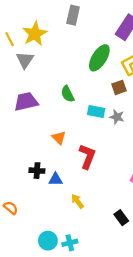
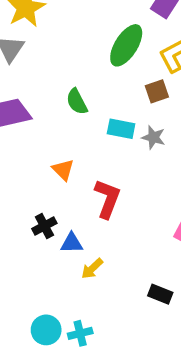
black cross: (37, 171) -> (44, 226), moved, turned -32
blue triangle: (56, 179) -> (72, 243), moved
yellow arrow: (77, 201) -> (92, 269), turned -96
black rectangle: (121, 218) -> (160, 294), turned -32

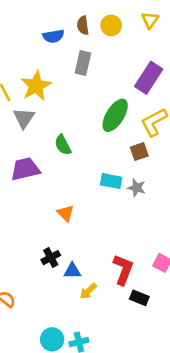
green semicircle: (77, 102) -> (63, 145), moved
red L-shape: (107, 199) -> (123, 270), moved
black rectangle: (160, 294) -> (139, 298), moved

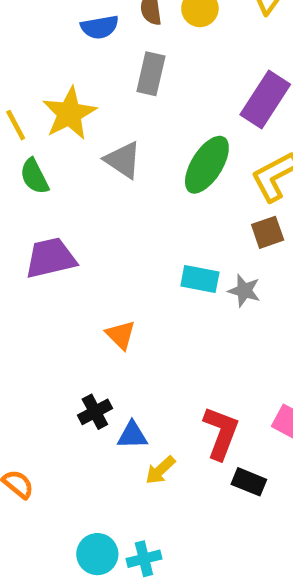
gray triangle: (24, 118) -> (123, 160), moved, turned -30
green semicircle: (63, 145) -> (34, 176), moved
brown square: (139, 152) -> (268, 232), moved

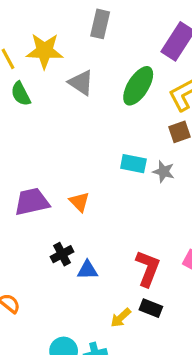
yellow star: (69, 113) -> (45, 51), turned 30
purple trapezoid: (51, 258) -> (32, 202), moved
yellow arrow: (160, 470) -> (121, 318), moved
black rectangle: (249, 482) -> (151, 308), moved

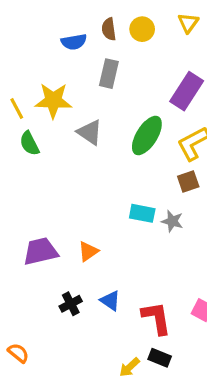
orange triangle: (79, 202) -> (88, 251), turned 40
red L-shape: (148, 268) -> (156, 318), turned -30
blue triangle: (87, 270) -> (110, 301), moved, turned 35

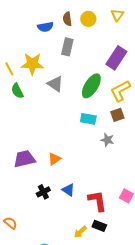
cyan rectangle: (142, 213) -> (88, 119), moved

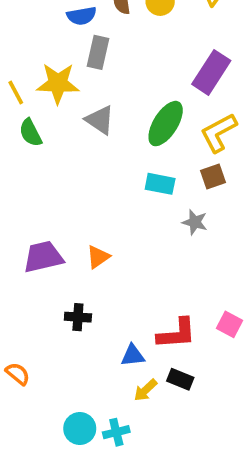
gray rectangle: (67, 47) -> (98, 52), moved
blue triangle: (68, 190) -> (133, 355), moved, turned -40
black cross: (43, 192) -> (78, 317), turned 32
red L-shape: (97, 201) -> (177, 334), turned 95

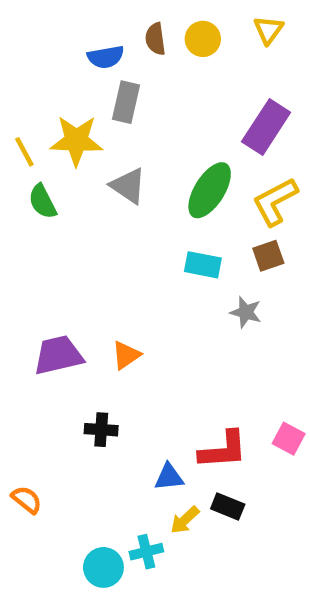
cyan cross: (116, 432) -> (146, 552), moved

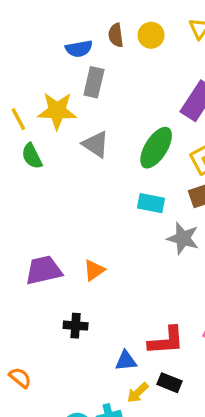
gray star: (246, 312) -> (183, 238), size x1.4

